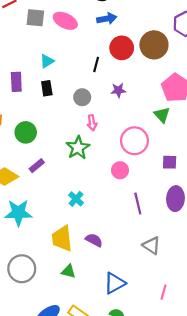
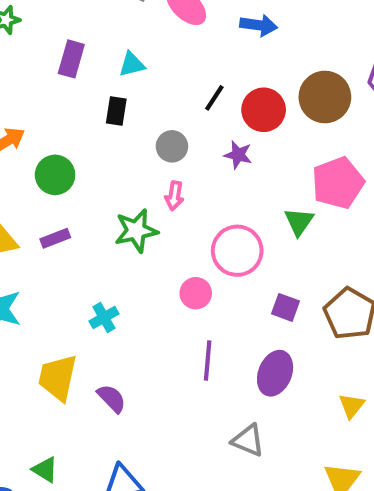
red circle: (122, 48) -> (264, 110), moved
purple rectangle: (16, 82) -> (71, 59), moved
gray triangle: (151, 245) -> (248, 440), moved, turned -30
green triangle: (69, 271) -> (45, 470), moved

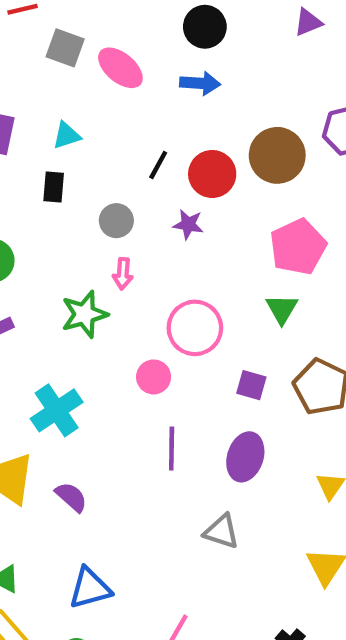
green triangle: (299, 222) -> (282, 309), moved
cyan cross: (104, 318) -> (57, 410), size x1.6

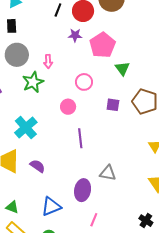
gray circle: (116, 221) -> (17, 55), moved, size x1.5
pink pentagon: (298, 247) -> (102, 45), moved
pink circle: (195, 328) -> (84, 82), size x0.7
purple ellipse: (245, 457) -> (83, 190), moved

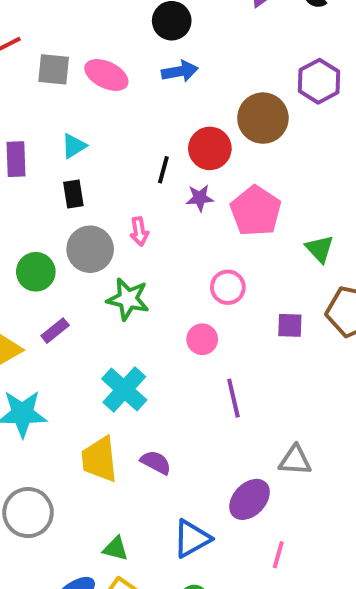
black line: (58, 10) -> (163, 170), moved
pink arrow: (48, 61) -> (139, 231), moved
green triangle: (122, 68) -> (320, 249), moved
green star: (33, 82) -> (128, 299), turned -30
purple ellipse: (83, 190) -> (249, 499), turned 40

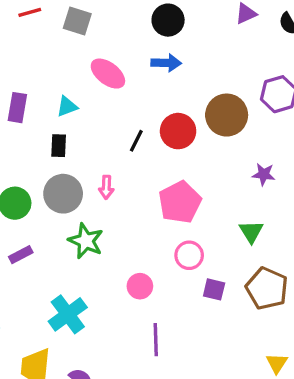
gray square: (54, 69) -> (77, 21), moved
pink ellipse: (106, 75) -> (108, 74), moved
purple star: (200, 198) -> (264, 174), moved
pink pentagon: (256, 211) -> (180, 202), moved
pink circle: (228, 287) -> (189, 255), moved

